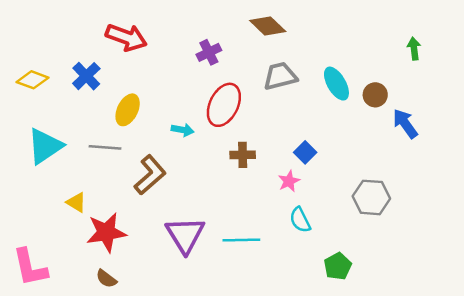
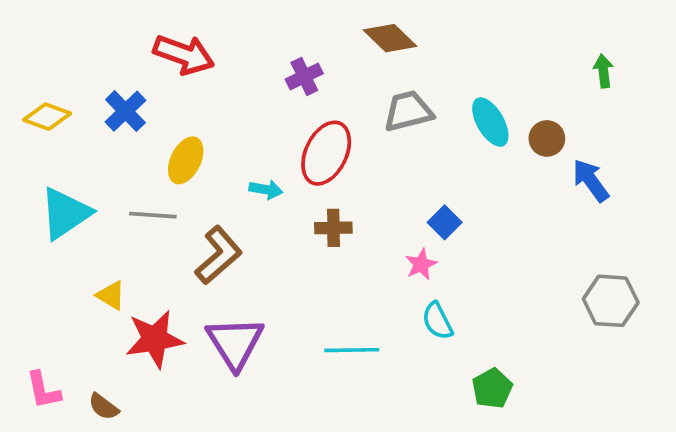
brown cross: (243, 155) -> (333, 228), moved
gray hexagon: (371, 197) -> (611, 301), moved
purple triangle: (185, 235) -> (235, 343), moved
pink L-shape: (30, 267) -> (43, 390), size x0.7
brown semicircle: (106, 279) -> (104, 407), moved

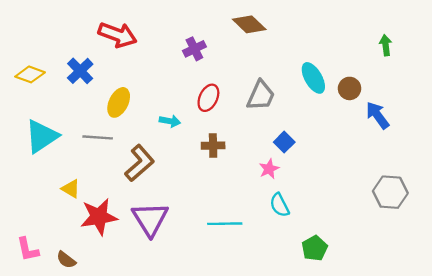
gray trapezoid: (408, 111) -> (261, 95), moved, turned 128
red ellipse: (326, 153) -> (208, 98), size x0.7

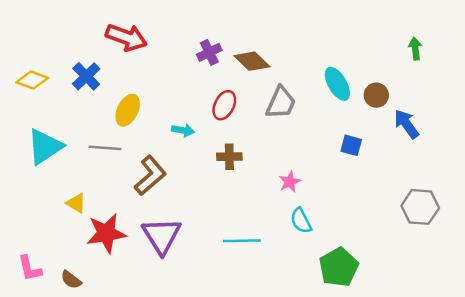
brown diamond: (249, 24) -> (252, 61), moved
blue square: (284, 142) -> (351, 145), moved, turned -30
green pentagon: (315, 248) -> (339, 267), size x1.4

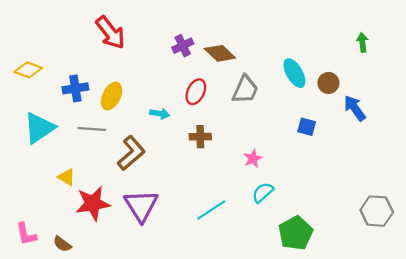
red arrow: (126, 37) -> (110, 33), turned 32
blue cross: (86, 76) -> (75, 88), moved, turned 35
gray hexagon: (420, 207) -> (377, 211), moved
cyan semicircle: (301, 221) -> (263, 192), turned 75
cyan line: (242, 241) -> (211, 210), turned -32

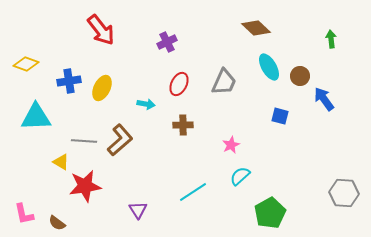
brown diamond: (220, 53) -> (256, 28), moved
cyan triangle: (39, 128) -> (36, 117), turned 32
gray line: (92, 129) -> (84, 141), moved
purple triangle: (141, 206) -> (138, 210), moved, size x0.6

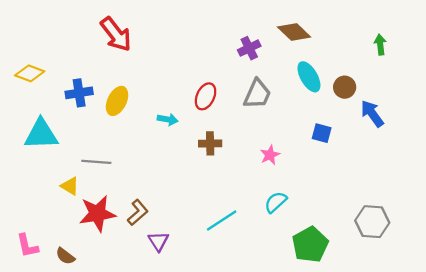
purple cross: (167, 42) -> (249, 48), moved
brown L-shape: (120, 140) -> (138, 212), moved, size x0.7
pink star: (231, 145) -> (270, 155), moved
gray hexagon: (344, 193) -> (372, 222), moved

